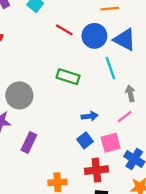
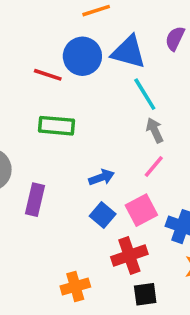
red line: (64, 30) -> (48, 75), moved
cyan line: (110, 68) -> (145, 94), moved
purple rectangle: (29, 143) -> (35, 200), moved

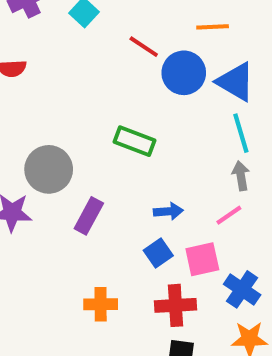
red line: (48, 75) -> (144, 47), moved
orange cross: (75, 286) -> (101, 304), moved

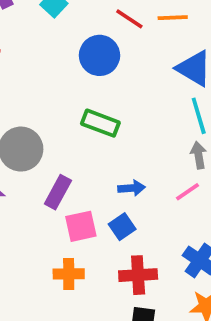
red line: (144, 47) -> (129, 19), moved
blue circle: (184, 73) -> (99, 55), moved
pink square: (202, 259) -> (81, 226), moved

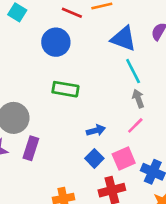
purple rectangle: (58, 192) -> (31, 148), moved
pink square: (81, 226) -> (124, 158), moved

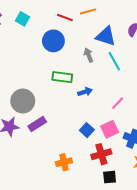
gray arrow: (138, 99) -> (88, 55), moved
blue arrow: (96, 130) -> (85, 92), moved
purple rectangle: (31, 148) -> (37, 124), turned 42

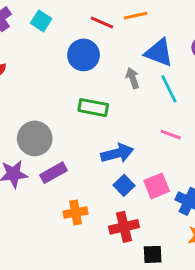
blue arrow: (85, 92) -> (117, 153), moved, size x1.5
pink line: (118, 103) -> (171, 135), moved, turned 64
red cross: (101, 154) -> (124, 227), moved
orange cross: (64, 162) -> (76, 213), moved

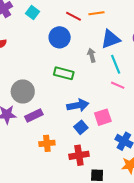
blue triangle: (159, 52) -> (111, 39), turned -45
pink line: (171, 135) -> (118, 85), moved
pink square: (157, 186) -> (103, 117), moved

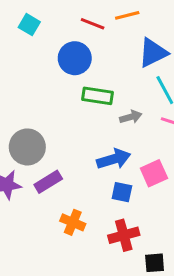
gray arrow: (92, 55) -> (131, 117), moved, turned 96
green rectangle: (64, 73) -> (97, 96), moved
blue square: (81, 127) -> (122, 192), turned -32
orange cross: (47, 143) -> (73, 222), turned 35

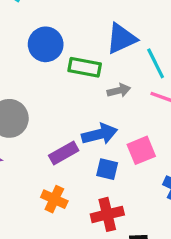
blue triangle: (153, 53) -> (121, 39), moved
blue circle: (75, 58) -> (46, 44), moved
purple rectangle: (48, 182) -> (64, 153), moved

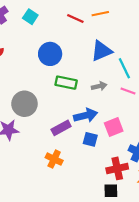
green rectangle: (85, 67) -> (66, 83), moved
red cross: (107, 214) -> (117, 168), moved

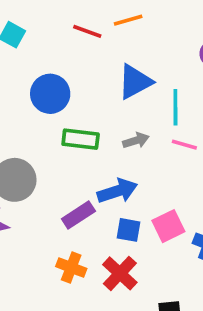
cyan line: (124, 68) -> (175, 107), turned 30
pink square: (114, 127) -> (168, 226), moved
red cross: (117, 168) -> (120, 273), moved, turned -30

